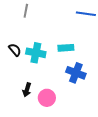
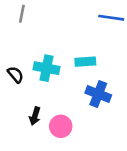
gray line: (26, 11) -> (22, 14), moved
black semicircle: (15, 50) -> (15, 75), moved

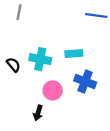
black arrow: (35, 116) -> (38, 113), moved
pink circle: (61, 126) -> (53, 90), moved

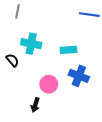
cyan cross: (40, 59) -> (31, 44), moved

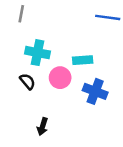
black semicircle: (12, 60) -> (27, 81), moved
pink circle: (49, 84) -> (60, 78), moved

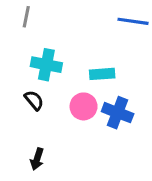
pink circle: (60, 78) -> (84, 106), moved
black arrow: (43, 126) -> (37, 159), moved

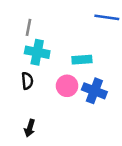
gray line: (26, 17) -> (28, 27), moved
black semicircle: (34, 100) -> (27, 81), turned 35

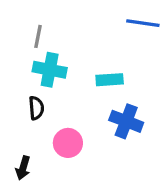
pink circle: (67, 86) -> (68, 143), moved
black arrow: (30, 128) -> (23, 168), moved

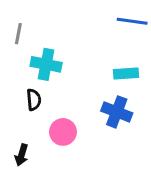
gray line: (38, 36) -> (18, 34), moved
cyan rectangle: (110, 80) -> (126, 74), moved

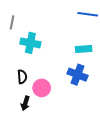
black semicircle: (34, 100) -> (22, 77), moved
black arrow: (22, 155) -> (25, 103), moved

